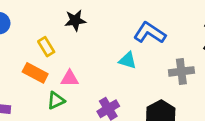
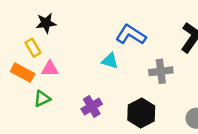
black star: (75, 20) -> (46, 23), moved
pink triangle: (70, 78) -> (50, 69), moved

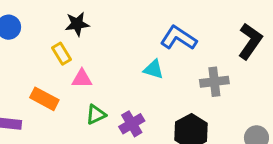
orange rectangle: (23, 73) -> (44, 99), moved
green triangle: (42, 99) -> (96, 114), moved

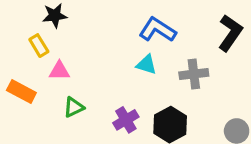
cyan triangle: (154, 69) -> (146, 65), moved
purple cross: (132, 124) -> (126, 120), moved

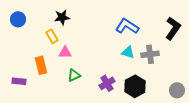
cyan triangle: (146, 65) -> (128, 52), moved
orange rectangle: (21, 91) -> (41, 65), turned 48

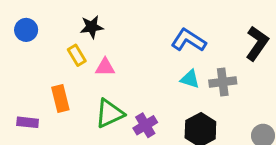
pink triangle: (65, 52) -> (105, 67), moved
green triangle: (74, 75) -> (110, 113), size x1.5
purple cross: (107, 83) -> (145, 125), moved

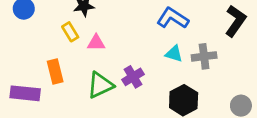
purple rectangle: (28, 122) -> (25, 93), size x1.5
purple cross: (145, 125) -> (133, 77), moved

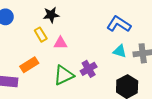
orange rectangle: (55, 71) -> (29, 65), turned 72

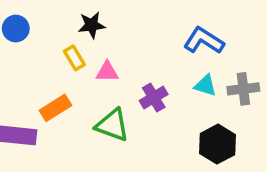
purple cross: (89, 69) -> (154, 98), moved
green triangle: (64, 75) -> (112, 125), turned 45

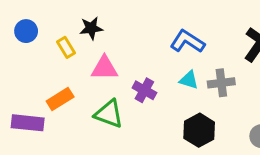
yellow rectangle: (74, 58) -> (66, 47), moved
pink triangle: (107, 72) -> (104, 68), size x1.4
purple cross: (154, 98) -> (144, 90), turned -30

